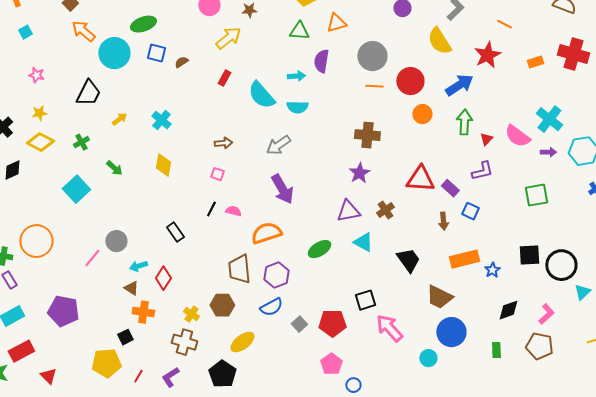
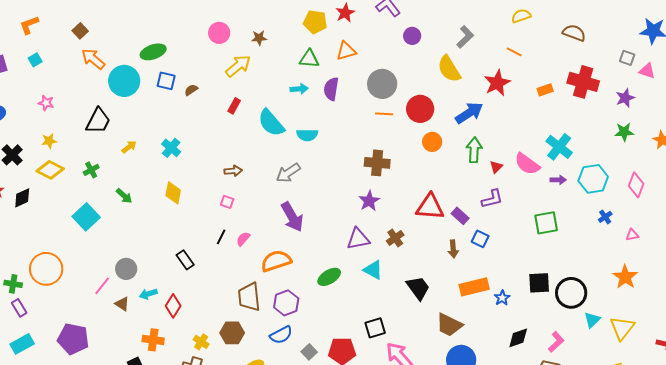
cyan arrow: (296, 76) -> (299, 89), moved
pink semicircle: (233, 211) -> (243, 239), turned -63
brown triangle: (131, 288) -> (122, 304), moved

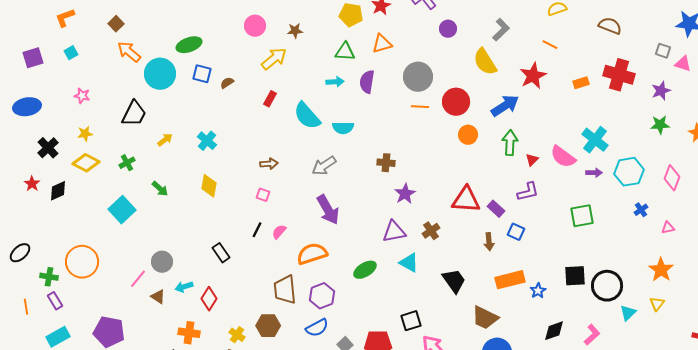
brown cross: (377, 163) -> (386, 163), moved, size x0.7
yellow triangle: (622, 328) -> (657, 304), moved, size x0.6

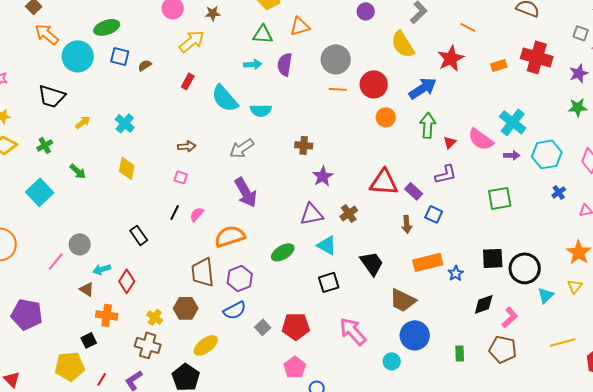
black trapezoid: (134, 114) -> (52, 96), turned 80
brown triangle: (158, 297) -> (87, 289), moved
black square: (411, 321) -> (329, 282), moved
black diamond: (554, 331) -> (484, 304), moved

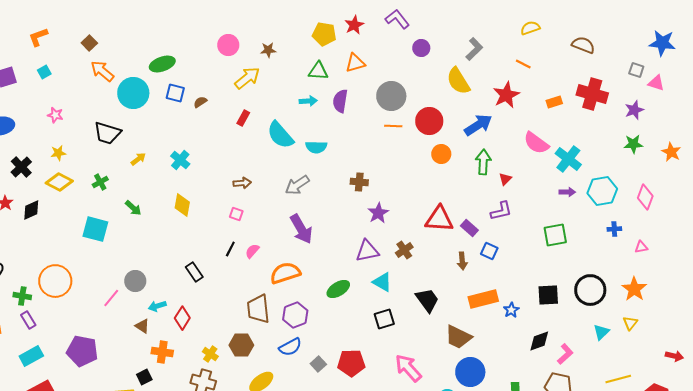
pink semicircle: (481, 139) -> (536, 143), moved
cyan square: (40, 192) -> (95, 229), turned -32
blue cross: (559, 192) -> (614, 229), turned 32
black circle: (525, 268) -> (590, 290), moved

